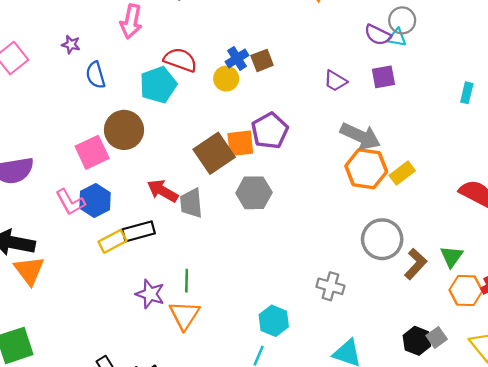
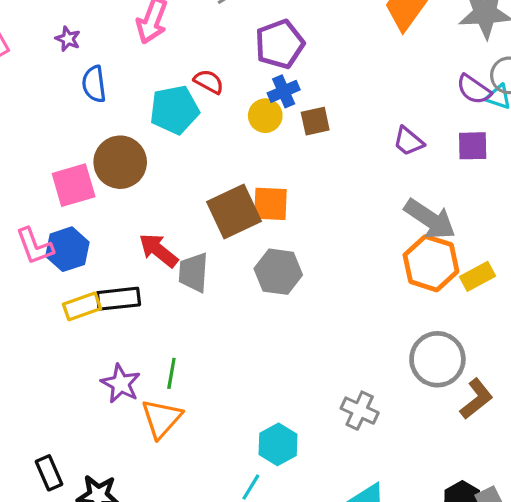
red semicircle: (180, 60) -> (209, 82), size x0.7
brown square: (262, 60) -> (315, 121), moved
purple pentagon: (270, 131) -> (280, 44), moved

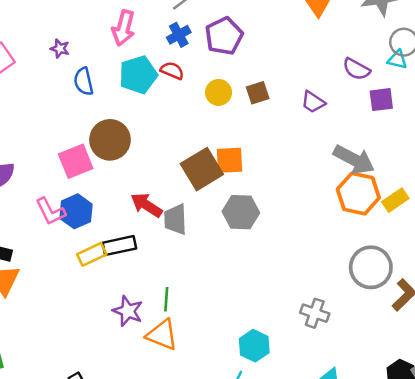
purple semicircle: (474, 89) -> (356, 69), moved
blue cross: (284, 91) -> (179, 35), moved
cyan pentagon: (174, 110) -> (138, 75), moved
purple trapezoid: (408, 141) -> (313, 102), moved
orange triangle: (161, 418) -> (162, 335), turned -44

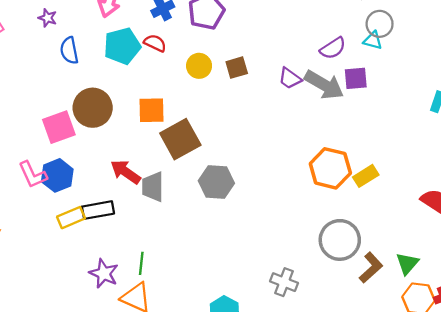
purple semicircle: (356, 69) -> (333, 48), turned -64
orange square: (230, 160) -> (152, 110), moved
gray arrow: (354, 160) -> (324, 85), moved

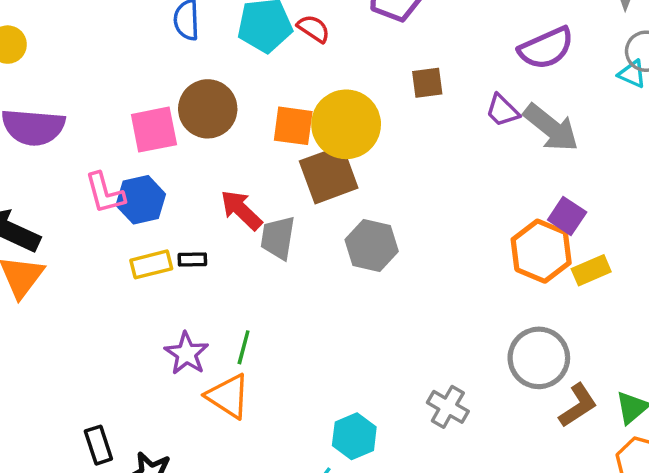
purple semicircle: (333, 48) -> (546, 48), moved, size x1.4
yellow circle: (199, 66) -> (346, 124), moved, size x1.8
purple square: (356, 78) -> (567, 216), moved, turned 30
black rectangle: (98, 210) -> (192, 260), size x0.6

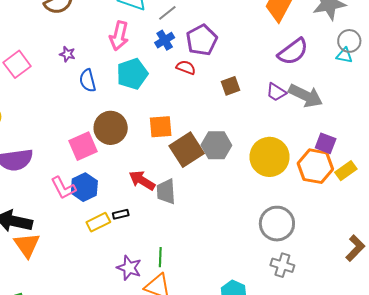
red semicircle: (314, 29) -> (186, 67), moved
yellow circle: (346, 124) -> (269, 157), moved
gray hexagon: (372, 245) -> (216, 145), moved
gray circle: (539, 358) -> (277, 224), moved

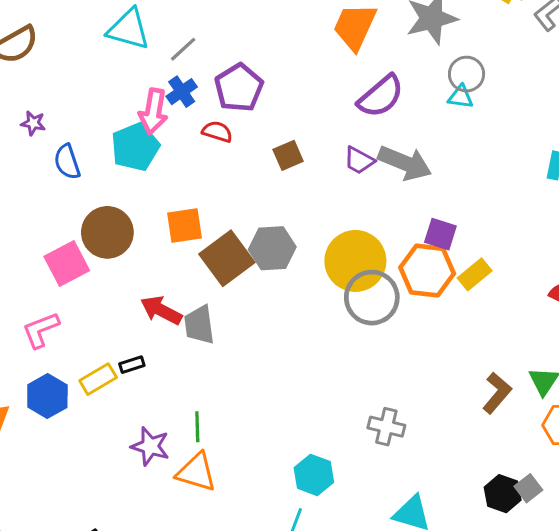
pink arrow: (119, 36) -> (153, 111), moved
blue hexagon: (84, 187) -> (47, 396), moved
pink L-shape: (63, 188) -> (41, 330), turned 100
gray circle: (277, 224) -> (372, 298), moved

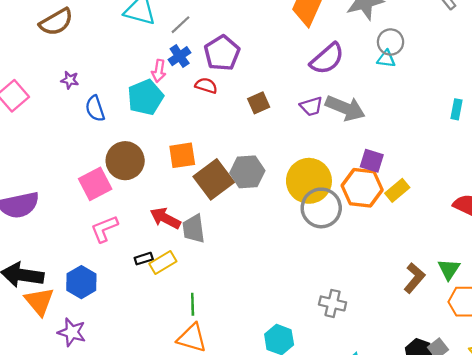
pink arrow: (153, 111) -> (159, 71), size x0.7
purple trapezoid: (359, 160) -> (311, 106), turned -45
pink L-shape: (41, 330) -> (104, 229), moved
yellow rectangle: (98, 379) -> (163, 263), moved
purple star: (150, 446) -> (72, 332), moved

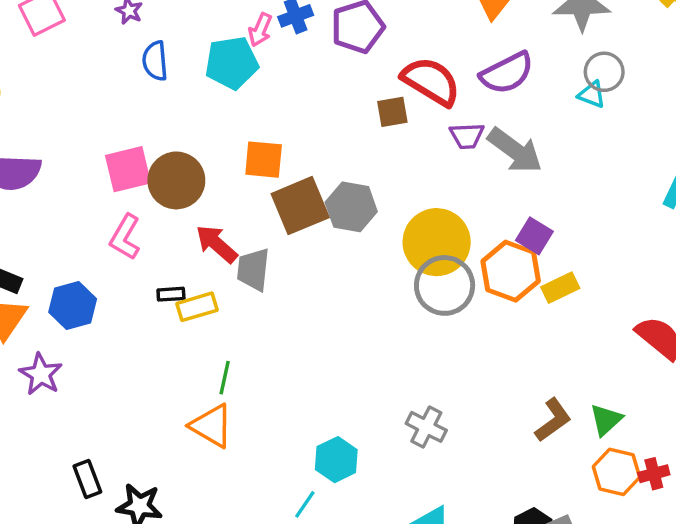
red semicircle: (206, 86) -> (431, 81), moved, size x1.8
brown circle: (125, 161) -> (176, 180), moved
pink L-shape: (104, 229) -> (125, 237), turned -52

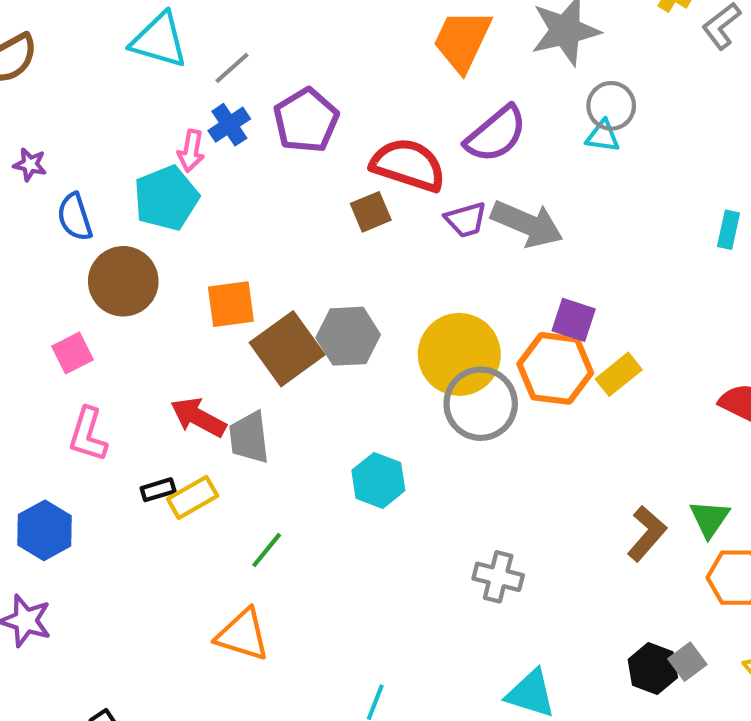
pink square: (128, 169) -> (72, 353), size x0.7
brown circle: (176, 180) -> (123, 281), moved
green line: (225, 378) -> (267, 550), moved, turned 40
cyan hexagon: (336, 460) -> (378, 480), moved

